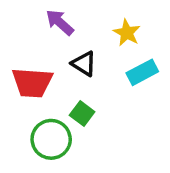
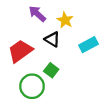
yellow star: (127, 33) -> (65, 20), moved
red trapezoid: (32, 83) -> (20, 51), turned 140

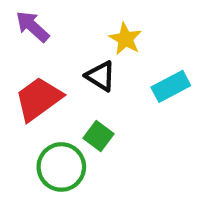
purple arrow: (37, 14) -> (32, 26), moved

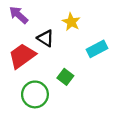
black triangle: (101, 76) -> (45, 38), moved
green square: (99, 136) -> (65, 77), moved

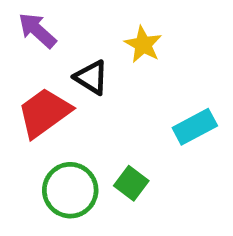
cyan rectangle: (97, 49) -> (195, 127), moved
green square: (65, 77) -> (131, 183), moved

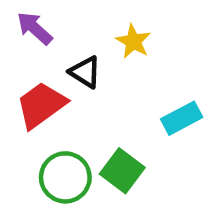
green square: (131, 183) -> (122, 171), size x1.4

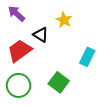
cyan rectangle: (182, 118) -> (87, 57), turned -36
green circle: (65, 177) -> (19, 85), moved

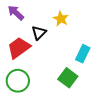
black triangle: (41, 35) -> (39, 33), turned 42
green square: (59, 82) -> (68, 78), moved

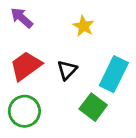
black triangle: (39, 33) -> (67, 70), moved
cyan rectangle: (83, 54) -> (114, 74), size x1.4

